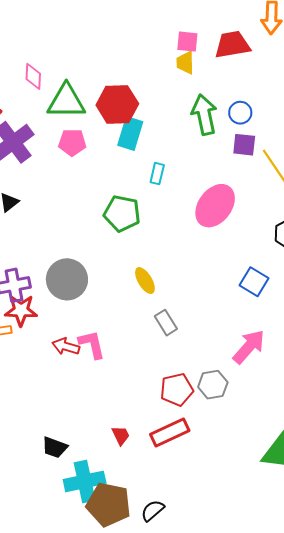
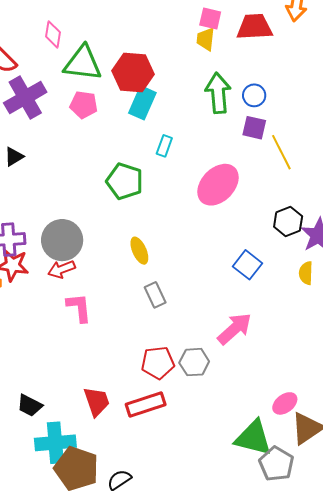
red arrow: (66, 346) -> (62, 269), moved, turned -44
red trapezoid: (121, 435) -> (97, 402), size x1.5

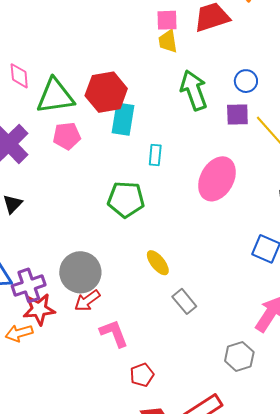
blue circle: (254, 95) -> (246, 81), moved
red pentagon: (158, 363) -> (142, 375), moved, size x0.7

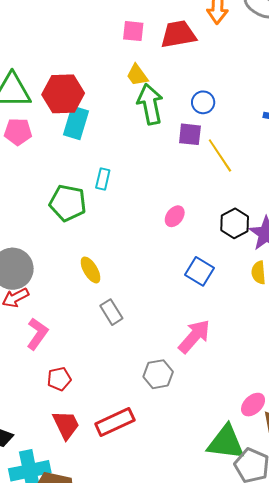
yellow trapezoid: (168, 41) -> (137, 75), moved, turned -35
cyan rectangle: (155, 155) -> (103, 179), moved
pink ellipse: (217, 179) -> (175, 216), moved, size x0.5
pink L-shape: (114, 333) -> (37, 334), turned 48

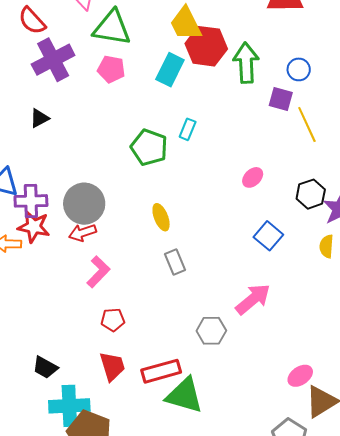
yellow trapezoid: (137, 75) -> (186, 24), moved, size x1.5
red hexagon: (63, 94) -> (206, 46), moved
green triangle: (226, 442) -> (185, 395), moved

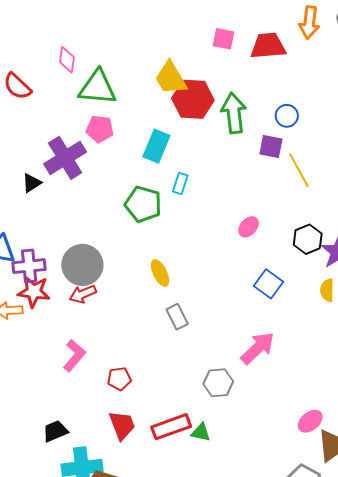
purple cross: (53, 60) -> (65, 158), moved
cyan rectangle: (170, 70) -> (156, 146), moved
pink L-shape: (98, 272) -> (74, 356), moved
black trapezoid: (45, 367) -> (55, 431), turned 132
green triangle: (185, 395) -> (201, 432), moved, size x0.5

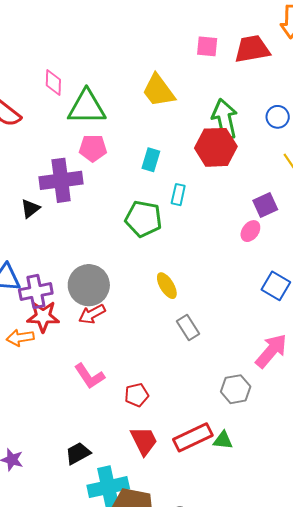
red hexagon: (193, 99) -> (216, 147), moved
cyan rectangle: (156, 146) -> (151, 160), size x0.7
purple square: (271, 147) -> (265, 205), moved, turned -30
purple cross: (65, 158) -> (61, 180), turned 30
pink L-shape: (74, 356) -> (89, 376), turned 112

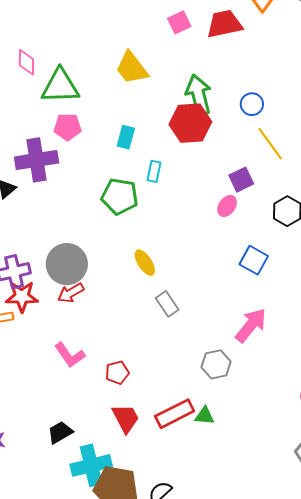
pink square: (207, 46) -> (179, 22), turned -30
blue circle: (278, 117) -> (252, 104), moved

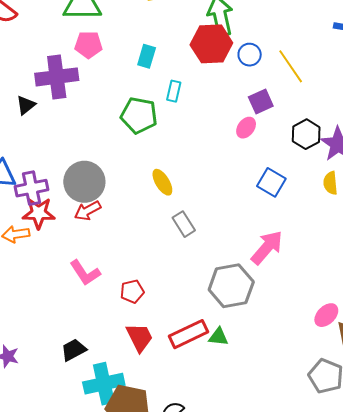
blue circle: (252, 104) -> (250, 55), moved
gray hexagon: (216, 364) -> (231, 286), size x1.5

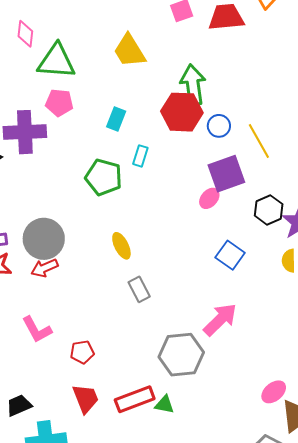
purple square: (261, 102) -> (226, 174), size x1.5

